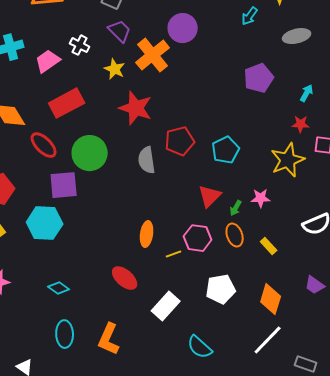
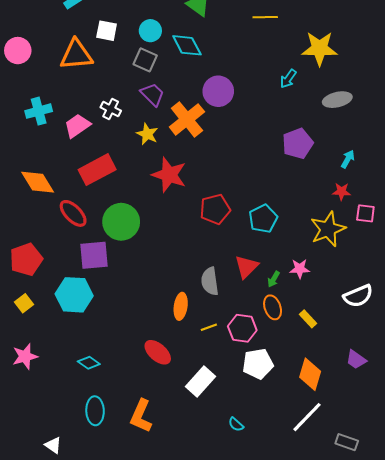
gray semicircle: (147, 160) -> (210, 281), moved
pink hexagon: (198, 238) -> (242, 328), moved
cyan semicircle: (200, 347) -> (236, 424), size x0.6

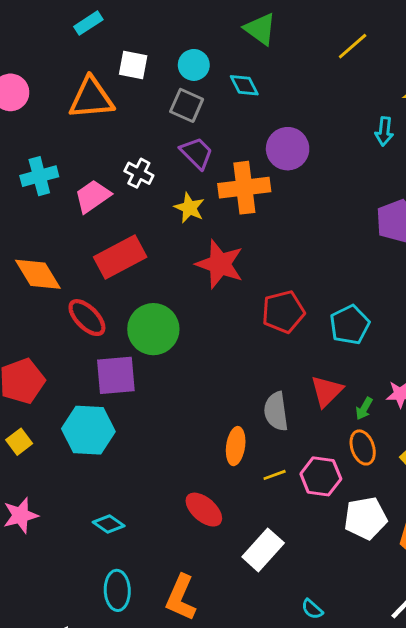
yellow line: (265, 17) -> (353, 46), turned -40
cyan diamond: (187, 45) -> (244, 85), size x0.7
cyan arrow: (288, 79) -> (384, 131), turned -30
orange cross: (187, 119) -> (244, 188), turned 32
white pentagon: (258, 364) -> (366, 518), moved

